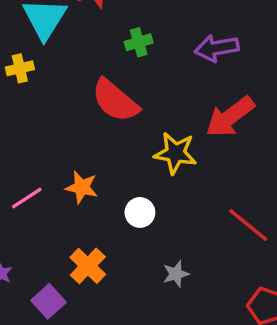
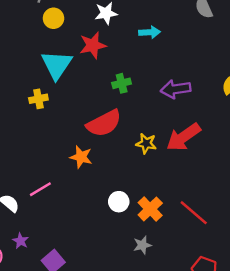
red semicircle: (115, 101) -> (104, 123), turned -69
yellow star: (175, 153) -> (146, 143), moved, size x0.7
orange star: (82, 187) -> (81, 157), moved
orange cross: (88, 266) -> (150, 209), moved

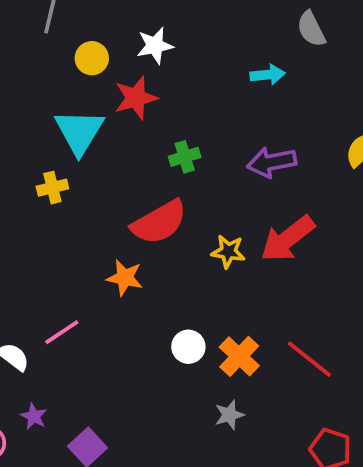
yellow circle: (53, 18) -> (92, 58), moved
cyan arrow: (150, 32) -> (268, 75), moved

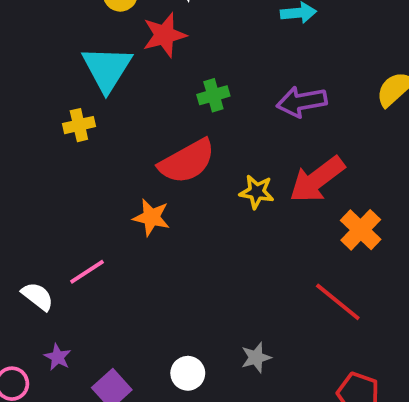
white circle: (188, 347) -> (188, 373), moved
orange cross: (239, 356) -> (361, 230), moved

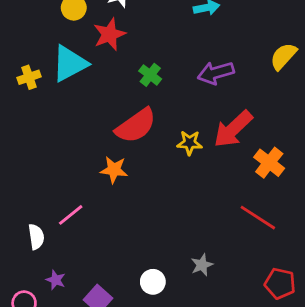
cyan triangle: (107, 69) -> (70, 64), turned 36
green cross: (213, 95) -> (150, 75), turned -30
yellow cross: (79, 125) -> (29, 77), moved
white semicircle: (38, 296) -> (36, 237), turned 50

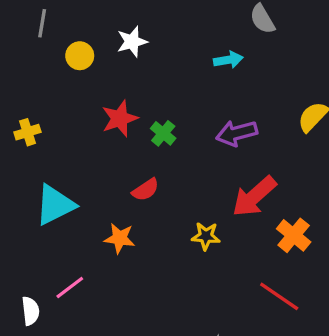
red star: (109, 34) -> (120, 119), moved
cyan triangle: (70, 64) -> (55, 205), moved
red semicircle: (136, 126) -> (146, 190), size x0.6
yellow star: (190, 143) -> (206, 236), moved

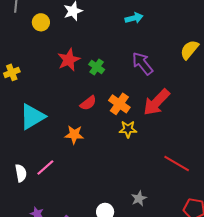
purple arrow: (237, 133) -> (143, 63), turned 70
orange cross: (294, 235) -> (119, 104), moved
white semicircle: (31, 311) -> (21, 173), moved

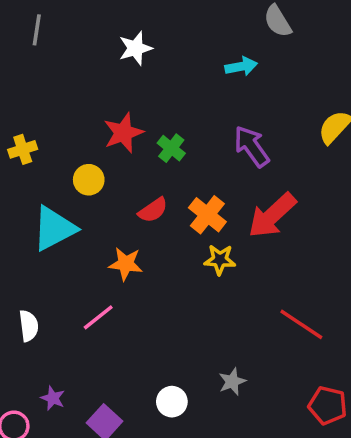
yellow circle: (41, 22) -> (89, 180), moved
pink line: (45, 168) -> (98, 317), moved

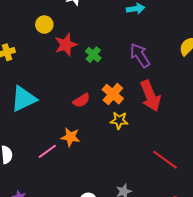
yellow circle: (89, 180) -> (44, 25), moved
red semicircle: (153, 210) -> (81, 100), moved
red arrow: (272, 215) -> (150, 96), turned -72
orange star: (126, 264) -> (71, 137), moved

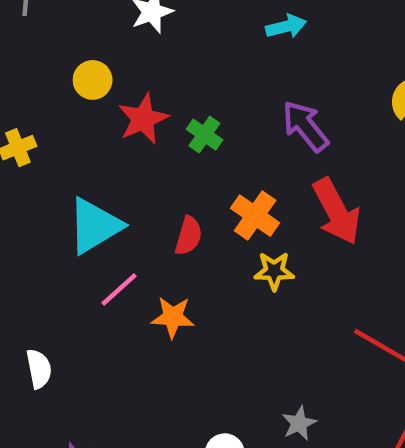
cyan triangle: (24, 99) -> (95, 226), moved
red semicircle: (81, 100) -> (189, 236), turned -36
pink line: (47, 151) -> (119, 290), moved

